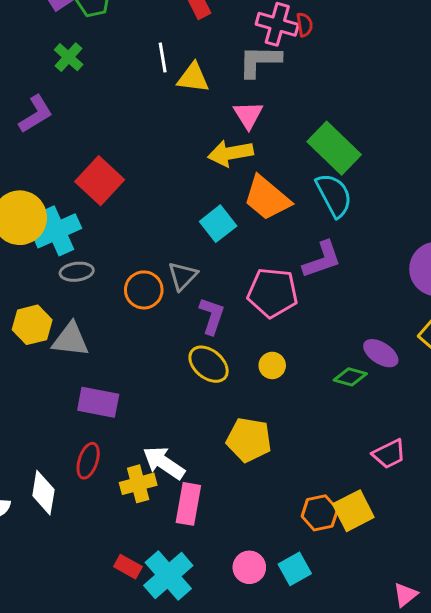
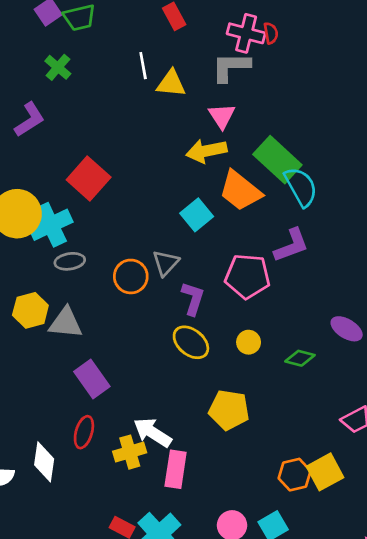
green rectangle: (334, 148) -> (277, 160), moved
green diamond: (350, 377) -> (300, 358), moved
purple rectangle: (98, 402) -> (92, 379), turned 45

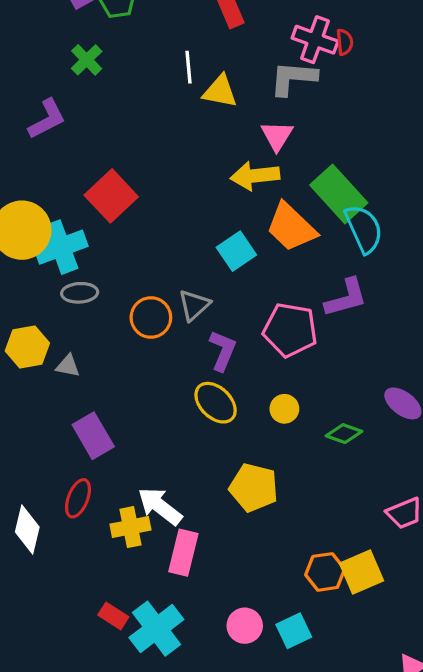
gray triangle: (66, 323) -> (68, 366), size x0.6

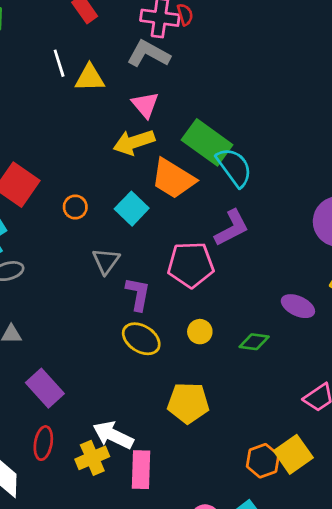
gray L-shape: (293, 78) -> (148, 54), turned 36
orange circle: (151, 317) -> (75, 207), moved, size x0.7

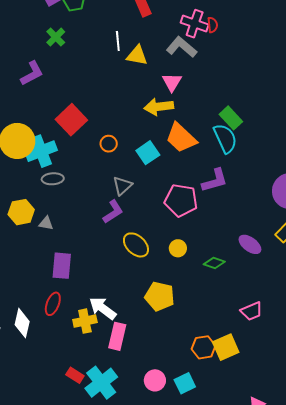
green rectangle: (207, 142) -> (231, 118), moved, size x0.7
purple L-shape: (138, 294) -> (113, 212), moved, turned 35
purple rectangle: (45, 388) -> (62, 266), turned 36

